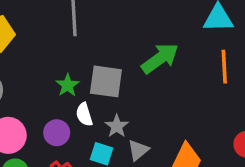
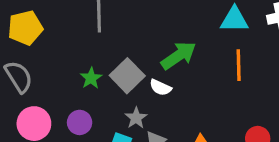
gray square: (106, 81) -> (127, 76), turned 36
white semicircle: (84, 114) -> (160, 87), moved, turned -50

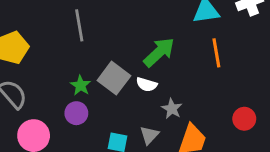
gray star: (136, 118) -> (172, 109), moved
purple circle: (80, 122) -> (76, 113), moved

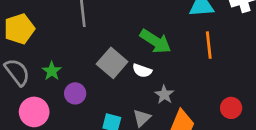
green arrow: (159, 52) -> (155, 41), turned 72
green star: (81, 85) -> (52, 71), moved

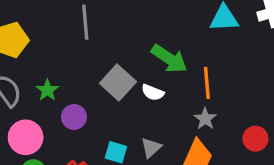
orange line: (209, 45) -> (207, 83), moved
gray star: (164, 95) -> (205, 119), moved

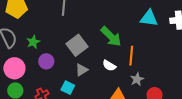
white semicircle: (153, 92) -> (109, 66), moved
gray star: (205, 119) -> (137, 79), moved
gray triangle: (151, 148) -> (82, 70), moved

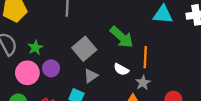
pink circle: (14, 68) -> (27, 73), moved
gray star: (137, 79) -> (143, 83), moved

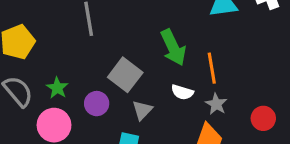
green arrow: (122, 37) -> (173, 48), turned 35
purple circle: (51, 68) -> (97, 104), moved

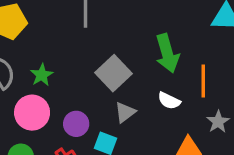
purple circle: (97, 104) -> (76, 124), moved
gray star: (216, 104) -> (218, 122), moved

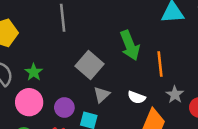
white semicircle: (169, 101) -> (137, 97), moved

